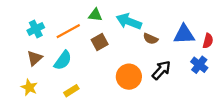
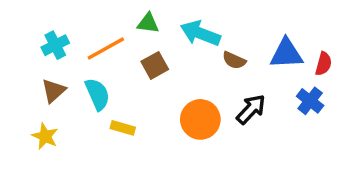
cyan semicircle: (63, 60) -> (97, 94), turned -60
yellow rectangle: (71, 91) -> (123, 128), moved, turned 48

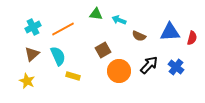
green triangle: (148, 23) -> (96, 14), moved
cyan arrow: (200, 33) -> (119, 20), size x0.6
brown square: (155, 65) -> (103, 50), moved
blue cross: (310, 101) -> (176, 67), moved

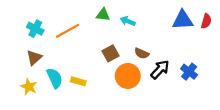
cyan cross: (33, 27) -> (35, 29), turned -35
blue triangle: (170, 32) -> (183, 20), moved
brown semicircle: (139, 36) -> (142, 53), moved
red semicircle: (192, 38) -> (206, 21), moved
cyan semicircle: (58, 56) -> (55, 78), moved

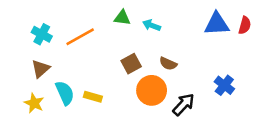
black arrow: (160, 70) -> (183, 104), moved

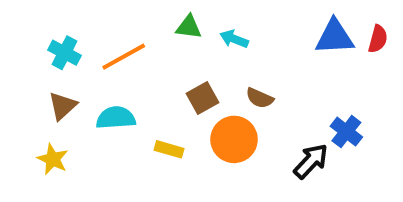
cyan semicircle: (65, 93) -> (116, 118), moved, turned -70
yellow rectangle: (93, 97) -> (169, 149), moved
black arrow: (183, 104) -> (311, 161), moved

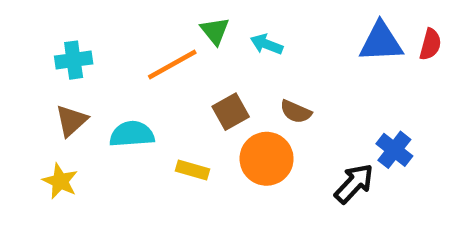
green triangle: (189, 27) -> (215, 31), turned 44
cyan cross: (65, 53) -> (74, 60), turned -36
orange line: (124, 57) -> (172, 65), moved

